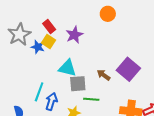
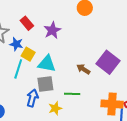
yellow square: (49, 42) -> (28, 54), moved
gray square: (78, 84) -> (45, 84), moved
cyan line: (39, 92) -> (18, 69), moved

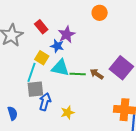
blue star: (16, 44) -> (57, 46), moved
gray square: (45, 84) -> (35, 89), moved
green line: (72, 94) -> (78, 74), moved

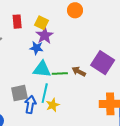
red rectangle: (41, 27) -> (17, 22), moved, turned 40
yellow square: (42, 58) -> (42, 23), moved
cyan line: (31, 72) -> (45, 93), moved
yellow star: (68, 113) -> (53, 105), moved

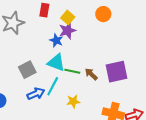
purple square: (103, 63) -> (117, 72), turned 30
gray square: (19, 93) -> (27, 70), moved, turned -30
blue arrow: (30, 105) -> (36, 94), turned 42
yellow star: (53, 105) -> (73, 101), moved

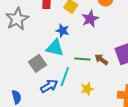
purple star: (67, 31) -> (90, 19), moved
cyan triangle: (56, 63) -> (55, 48), moved

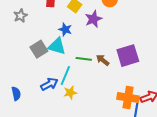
gray star: (17, 19) -> (20, 16), size x0.6
gray square: (37, 63) -> (39, 49), moved
yellow star: (87, 89) -> (70, 93), moved

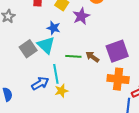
cyan triangle: (57, 46) -> (46, 45), turned 30
cyan line: (65, 75) -> (56, 74), turned -30
orange cross: (128, 98) -> (118, 79), moved

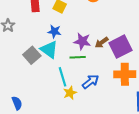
purple star: (81, 16) -> (82, 41), moved, turned -30
brown arrow: (92, 57) -> (102, 42), moved, turned -64
blue arrow: (40, 83) -> (91, 82), moved

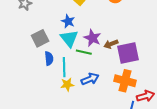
cyan triangle: (49, 50) -> (69, 38), moved
blue semicircle: (17, 103) -> (49, 58), moved

